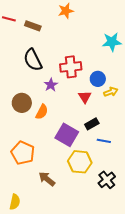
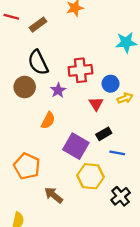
brown rectangle: (33, 26) -> (38, 25), turned -56
brown circle: (22, 103) -> (25, 87), moved

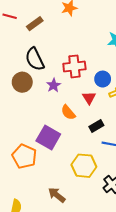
orange semicircle: (48, 120) -> (68, 112), moved, turned 112
purple square: (76, 146) -> (48, 138), moved
brown arrow: (54, 195) -> (57, 195), moved

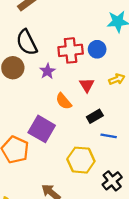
blue circle: (103, 79) -> (97, 49), moved

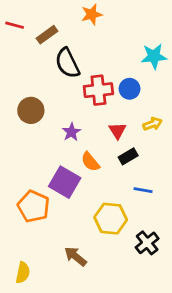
black semicircle: (27, 42) -> (67, 63), moved
purple star: (47, 71) -> (71, 132), moved
orange semicircle: (64, 101) -> (90, 162), moved
black rectangle: (95, 116) -> (128, 156), moved

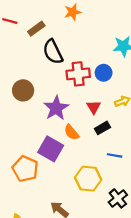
purple star: (71, 132) -> (56, 108), size x1.6

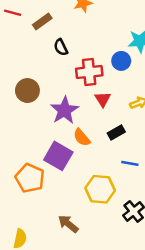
black semicircle: (53, 52) -> (61, 47), size x0.6
blue circle: (104, 73) -> (121, 61), moved
red triangle: (94, 107) -> (103, 99), moved

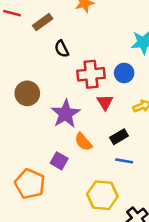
blue circle: (121, 61) -> (124, 73), moved
purple square: (58, 156) -> (59, 161), size x0.6
blue line: (130, 163) -> (124, 161), moved

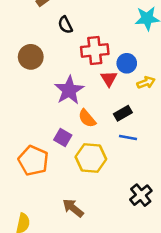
blue circle: (124, 73) -> (127, 63), moved
brown circle: (27, 93) -> (31, 57), moved
yellow hexagon: (102, 195) -> (91, 158), moved

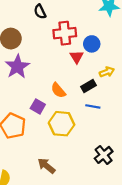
yellow arrow: (146, 82) -> (107, 72), moved
purple star: (69, 90) -> (17, 67), moved

